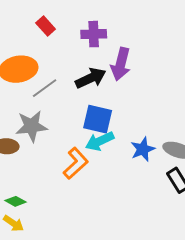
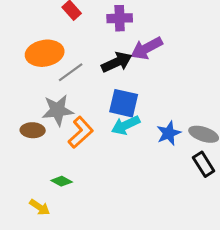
purple arrow: (121, 64) -> (147, 48), turned 48
orange L-shape: (76, 163) -> (81, 132), moved
green diamond: (16, 201) -> (62, 181), moved

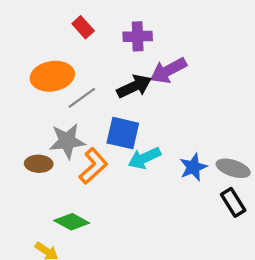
blue square: (124, 103) -> (123, 133), moved
green diamond: (62, 181) -> (72, 222), size x1.4

